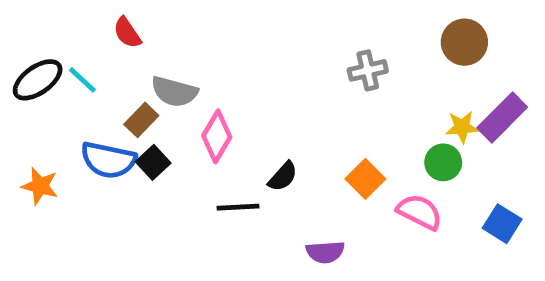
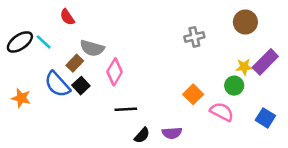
blue semicircle: (108, 160) -> (57, 84), turned 36
black semicircle: (283, 177) -> (142, 135), moved

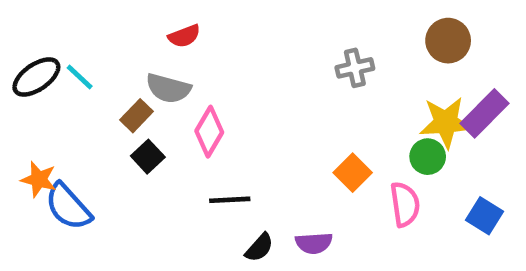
red semicircle: (67, 17) -> (184, 36), moved, turned -77
yellow star: (244, 67) -> (446, 122), size x1.6
blue semicircle: (57, 84) -> (68, 207), moved
pink semicircle: (222, 112) -> (405, 204), turned 55

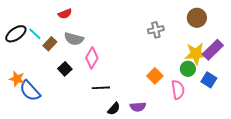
red semicircle: (184, 36) -> (65, 14), moved
brown rectangle: (136, 116) -> (50, 44), moved
blue square: (485, 216) -> (209, 80), moved

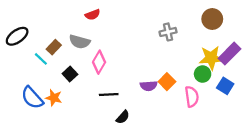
red semicircle: (65, 14) -> (93, 15), moved
cyan line: (35, 34) -> (41, 59), moved
orange star: (17, 79) -> (54, 98), moved
purple semicircle: (138, 107) -> (149, 86), moved

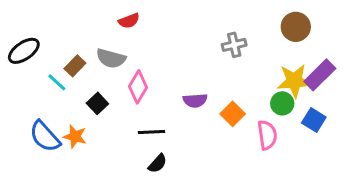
purple semicircle: (149, 86) -> (195, 100), moved
black semicircle: (123, 117) -> (158, 164), moved

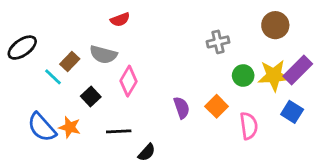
purple semicircle: (195, 100) -> (182, 108), moved, turned -105
green circle: (282, 103) -> (243, 76), moved
black line: (152, 132) -> (119, 131), moved

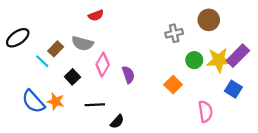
brown circle: (275, 25) -> (209, 20), moved
purple semicircle: (182, 108) -> (128, 75), moved
pink semicircle: (249, 126) -> (205, 112), moved

